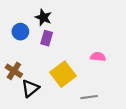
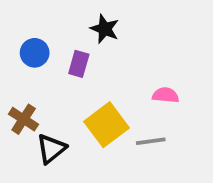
black star: (43, 17) -> (105, 29), moved
gray line: (89, 97) -> (151, 141), moved

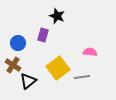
blue circle: (35, 53) -> (18, 43), moved

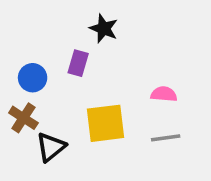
yellow square: (58, 68) -> (106, 123), turned 30
gray line: (82, 77) -> (166, 138), moved

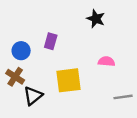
black star: (104, 29) -> (96, 19), moved
gray line: (166, 138) -> (123, 97), moved

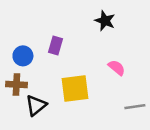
pink semicircle: (106, 61) -> (117, 68), turned 35
brown cross: (15, 77) -> (16, 85), turned -30

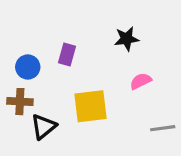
black star: (105, 21) -> (127, 39), moved, turned -30
pink semicircle: (117, 68) -> (141, 81), turned -66

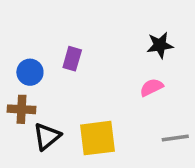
black star: (127, 39) -> (160, 45), moved
yellow square: (90, 106) -> (98, 138), moved

